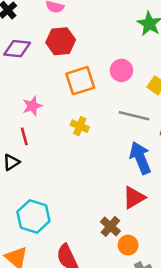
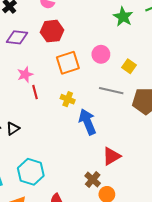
pink star: (32, 106) -> (25, 74), moved
red line: (24, 136) -> (35, 92), moved
blue arrow: (140, 158) -> (87, 122), moved

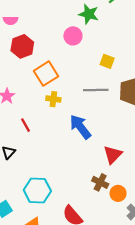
pink circle: (101, 54) -> (73, 36), moved
red line: (35, 92) -> (26, 125), moved
yellow cross: (68, 99) -> (53, 99), moved

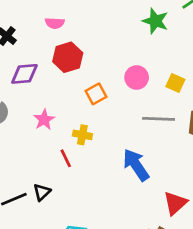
pink circle: (73, 36) -> (137, 77), moved
orange square: (46, 74) -> (96, 94), size x0.7
yellow cross: (53, 99) -> (82, 135), moved

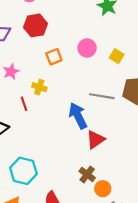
gray line: (159, 119) -> (102, 96), moved
red triangle: (175, 203) -> (95, 140), moved

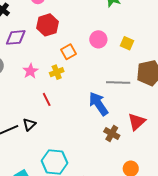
yellow cross: (39, 87) -> (57, 72), moved, turned -32
red triangle: (95, 140) -> (137, 122), moved
brown cross: (87, 174) -> (112, 133), moved

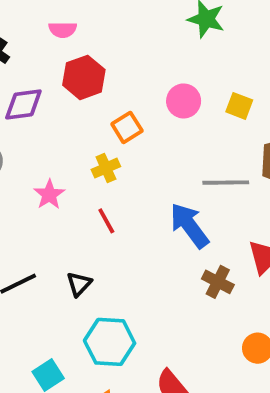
pink star: (30, 71) -> (49, 195), moved
red line: (47, 99) -> (106, 221), moved
black triangle: (29, 124) -> (79, 284), moved

